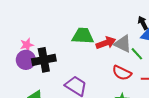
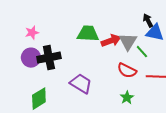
gray triangle: (123, 44) -> (128, 42), turned 36
pink star: (27, 45) -> (32, 33), moved

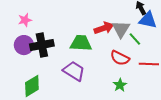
green trapezoid: (88, 34) -> (81, 43), moved

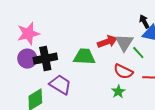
pink star: (25, 20) -> (28, 34), size x1.6
purple trapezoid: (74, 71) -> (60, 85), moved
green star: (120, 85) -> (118, 92), moved

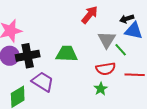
black arrow: (144, 22) -> (127, 19), turned -80
red arrow: (107, 42) -> (90, 15), moved, turned -30
red semicircle: (123, 72) -> (106, 69), turned -36

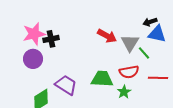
red arrow: (90, 15) -> (107, 36), moved, turned 78
green trapezoid: (67, 54) -> (102, 79), moved
black cross: (28, 56) -> (51, 39), moved, size x0.7

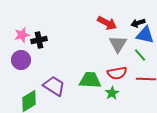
pink star: (34, 34) -> (22, 35), size x0.7
red arrow: (107, 36) -> (107, 23), moved
green line: (144, 53) -> (140, 55), moved

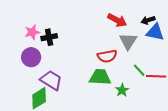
green line: (140, 55) -> (139, 70), moved
red semicircle: (117, 73) -> (107, 56), moved
purple trapezoid: (54, 86) -> (51, 80), moved

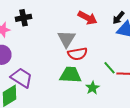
black arrow: (148, 20) -> (118, 18), turned -32
black cross: (49, 37) -> (23, 18), moved
gray triangle: (128, 41) -> (66, 39), moved

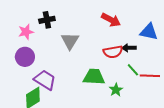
black arrow: (118, 18) -> (129, 48), moved, turned 48
gray triangle: (66, 39) -> (70, 41), moved
red semicircle: (77, 54) -> (113, 52), moved

